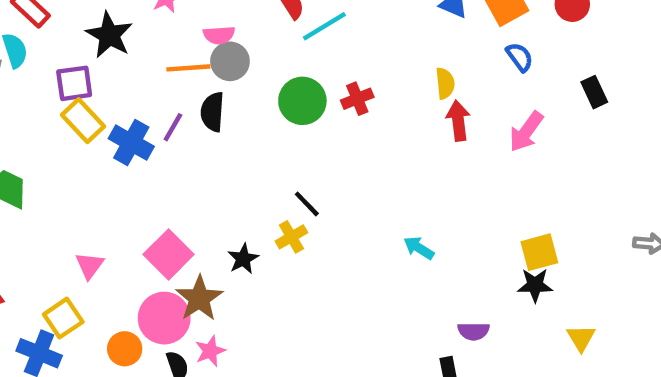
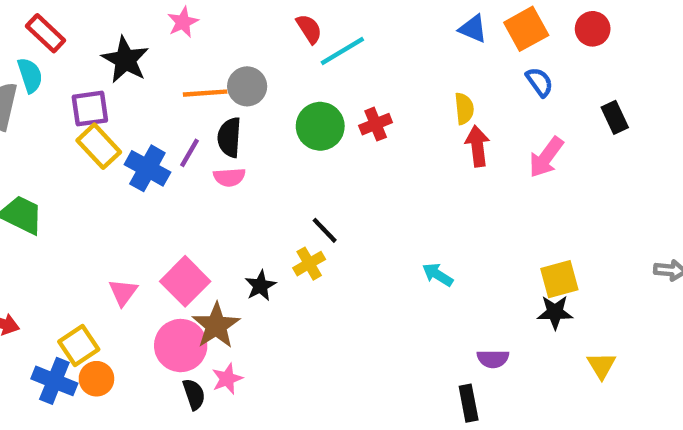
pink semicircle: (219, 35) -> (229, 177), moved
pink triangle: (90, 265) -> (123, 292), moved
orange circle: (125, 349) -> (96, 379), moved

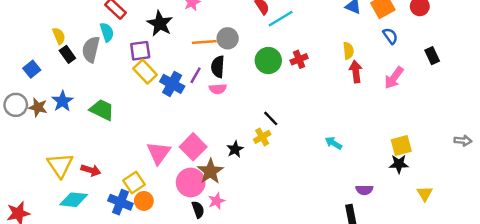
pink triangle: (123, 292) -> (159, 153), size x1.5

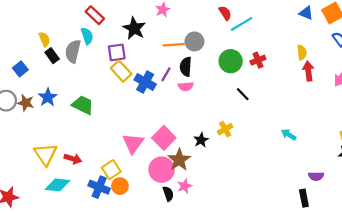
black line: (271, 118) -> (243, 94), moved

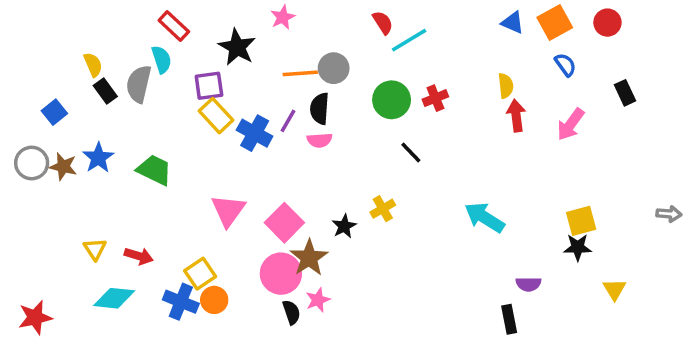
cyan arrow: (289, 135) -> (485, 217), size x1.6
pink triangle: (133, 143) -> (228, 210), moved
yellow triangle: (45, 154) -> (95, 249), size x0.6

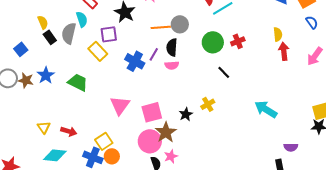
yellow rectangle: (216, 116) -> (98, 51), moved
pink square: (284, 223) -> (152, 112), turned 30

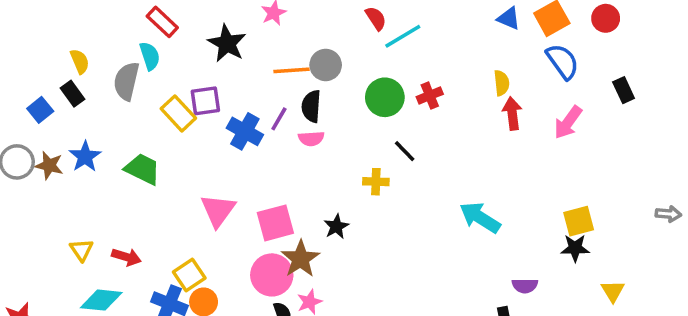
blue semicircle: (312, 22) -> (563, 61), size x1.5
purple square: (109, 34) -> (205, 101), moved
black rectangle: (50, 37) -> (73, 94), moved
yellow cross: (208, 104) -> (376, 182), moved, turned 32

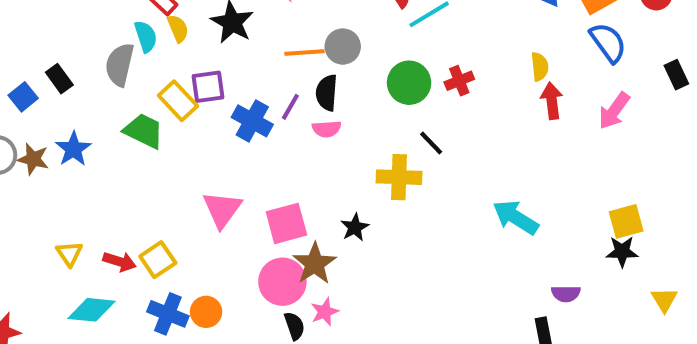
yellow semicircle: (80, 61) -> (178, 28), moved
green trapezoid: (143, 169) -> (144, 131), moved
yellow cross: (376, 182) -> (399, 177), size x1.5
yellow square: (189, 275) -> (158, 260), moved

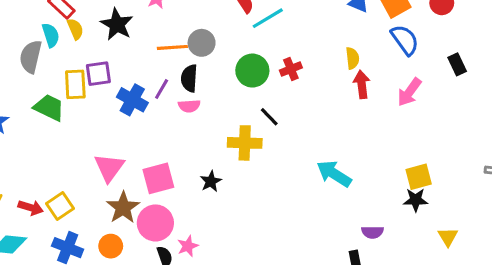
yellow rectangle: (178, 101) -> (75, 84), turned 40
brown star: (315, 264) -> (123, 208), moved
orange circle: (206, 312) -> (111, 246), moved

